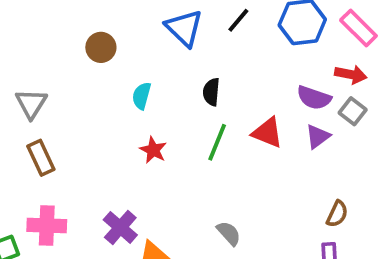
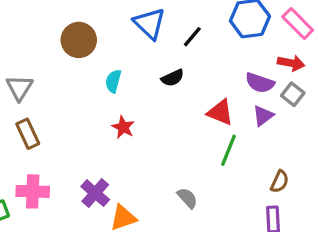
black line: (238, 20) -> (192, 37), moved
brown circle: (101, 47) -> (79, 40), size x1.4
black semicircle: (211, 92) -> (173, 78), turned -120
green line: (217, 142) -> (229, 150), moved

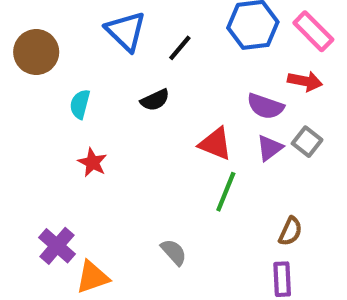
gray square: (293, 94) -> (307, 142), moved

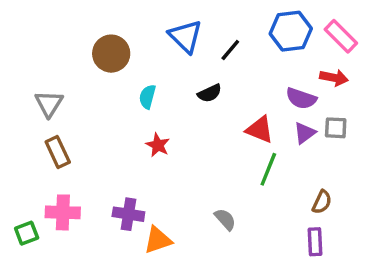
gray square: (307, 142) -> (336, 128), turned -35
purple cross: (57, 246) -> (128, 214), turned -32

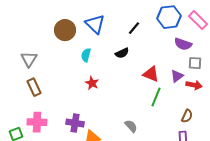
blue triangle: (185, 36) -> (95, 24), moved
red arrow: (334, 78) -> (194, 85), moved
purple semicircle: (301, 98) -> (183, 44), moved
gray square: (336, 128) -> (195, 63), moved

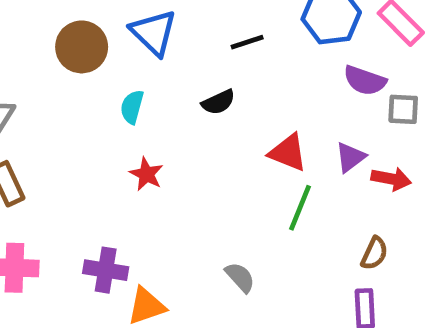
black line: (134, 28) -> (247, 42), turned 32
gray square: (195, 63) -> (403, 109), moved

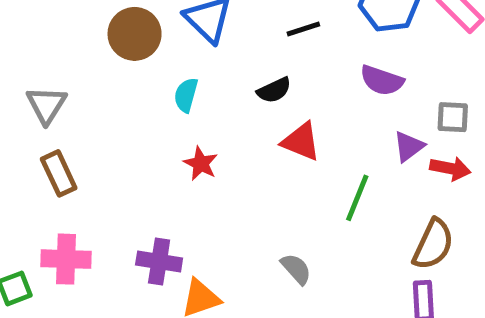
purple semicircle: (365, 81) -> (382, 80), moved
gray square: (403, 109) -> (453, 117), moved
red triangle: (288, 153) -> (301, 142), moved
brown semicircle: (374, 253) -> (433, 244), size x1.5

